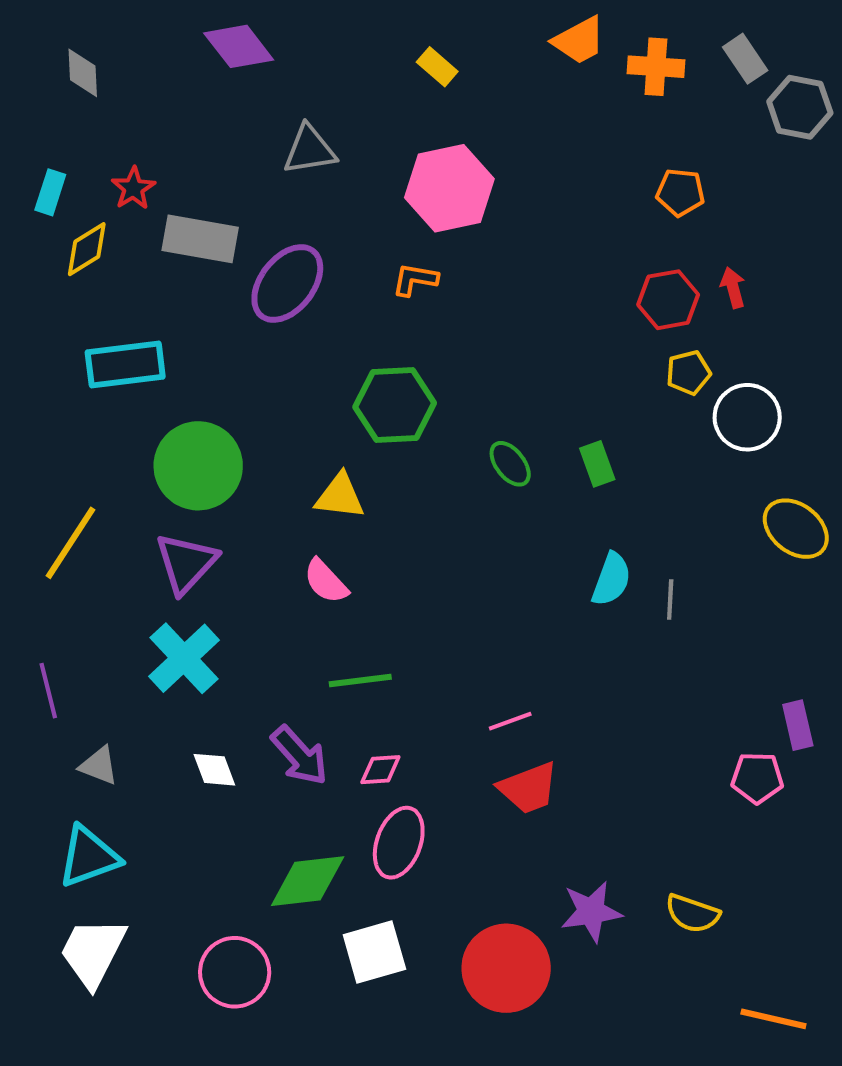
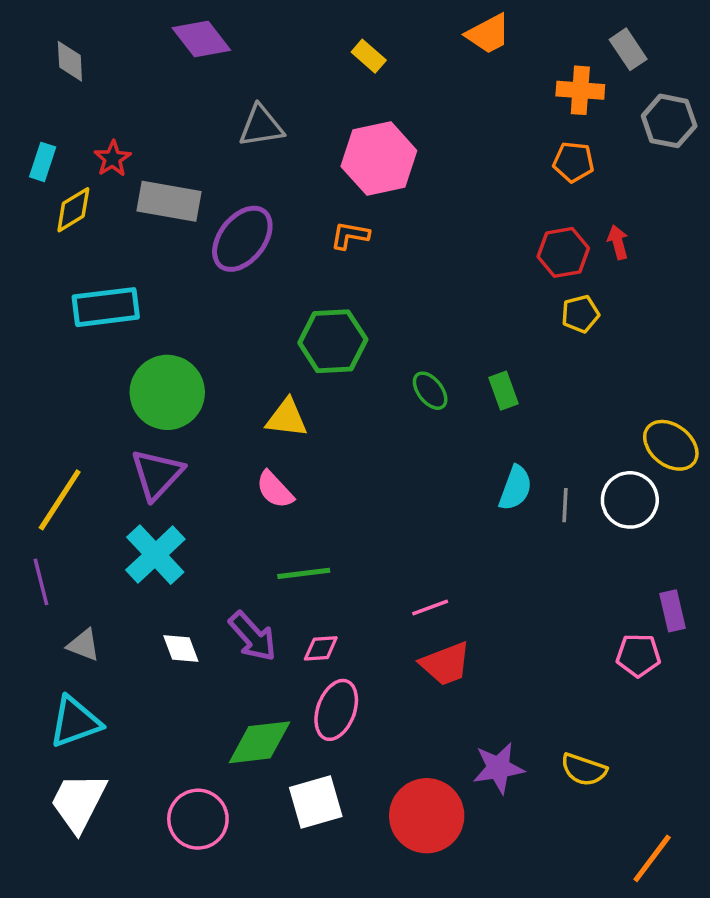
orange cross: (656, 67) -> (580, 90), moved
gray hexagon: (800, 107) -> (669, 121), moved
white circle: (747, 417) -> (630, 500), moved
yellow line: (71, 543) -> (60, 500), moved
orange line: (773, 1019) -> (652, 858), turned -66

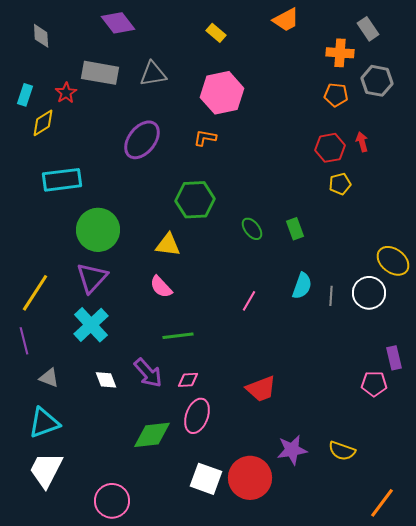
gray hexagon: (669, 121) -> (377, 81), moved
gray rectangle: (169, 201) -> (100, 73), moved
pink line: (430, 607) -> (249, 301), moved, turned -40
white square: (316, 802) -> (206, 479), moved, turned 36
pink circle: (198, 819) -> (112, 501), moved

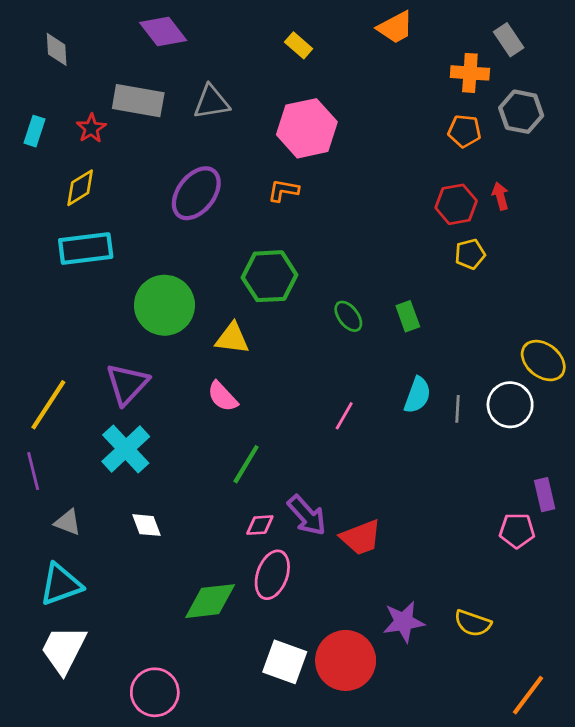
yellow diamond: (43, 123) -> (80, 188), moved
green circle: (98, 230) -> (164, 305), moved
green line: (178, 336) -> (246, 464), turned -52
purple arrow: (148, 373) -> (307, 515), moved

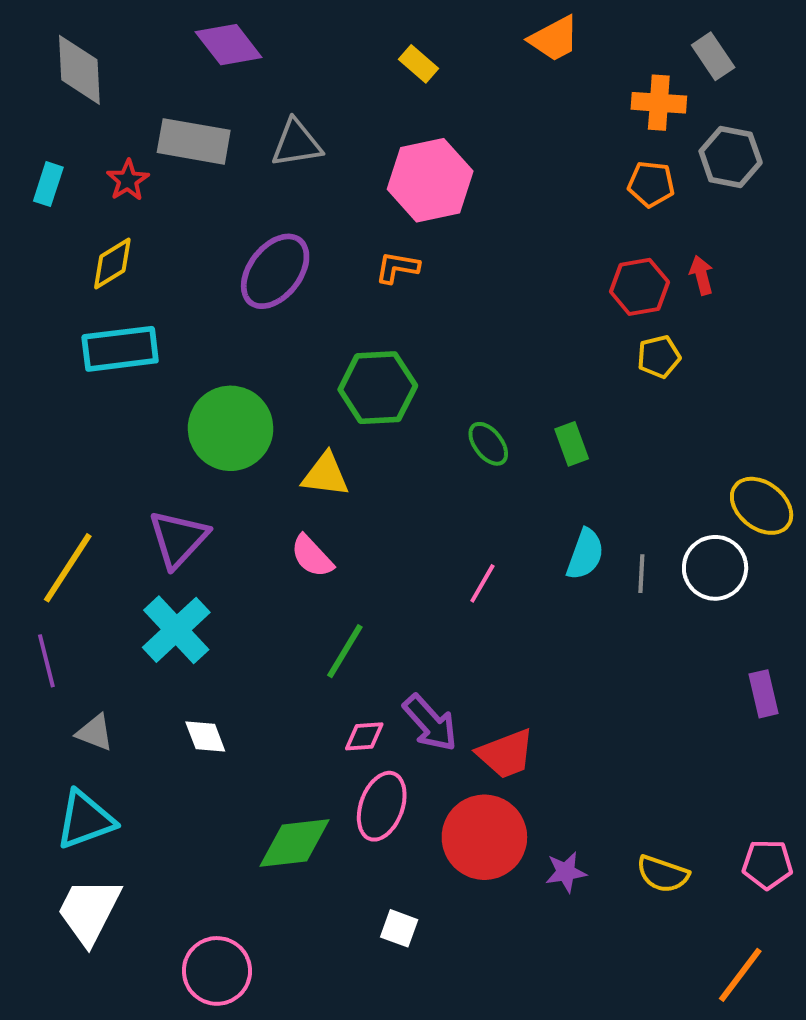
gray diamond: (57, 49) -> (79, 70), size x1.5
pink pentagon: (517, 531) -> (767, 864), moved
purple star: (404, 622) -> (566, 872), size x0.7
red circle: (346, 660) -> (484, 837), moved
white square: (285, 662) -> (399, 928), size x0.6

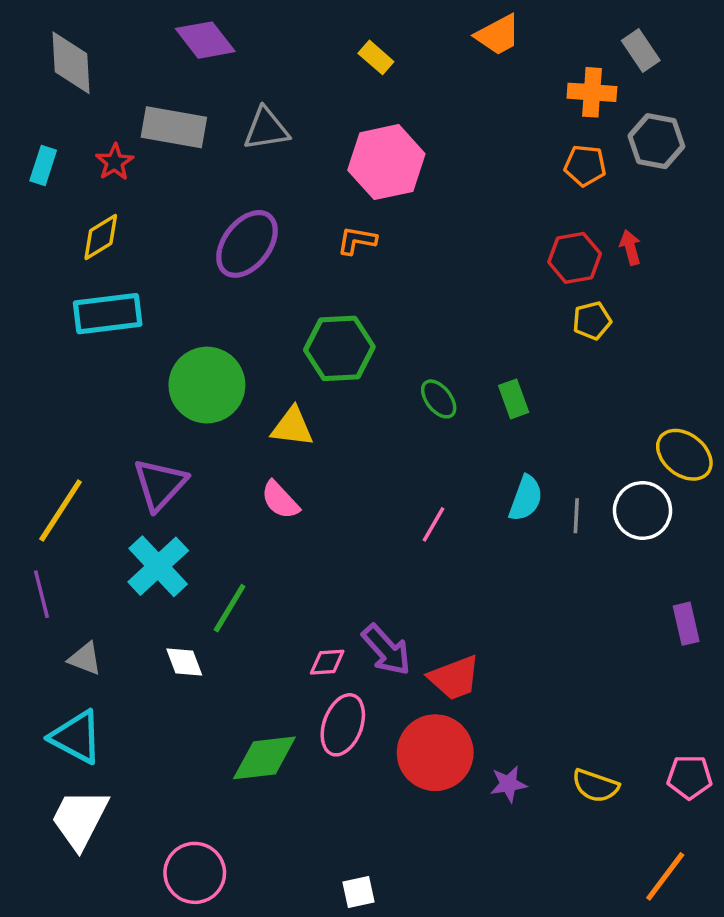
green line: (345, 651) -> (230, 608), moved
cyan triangle: (85, 820) -> (76, 737), turned 48
white square: (399, 928) -> (359, 892), moved, turned -32

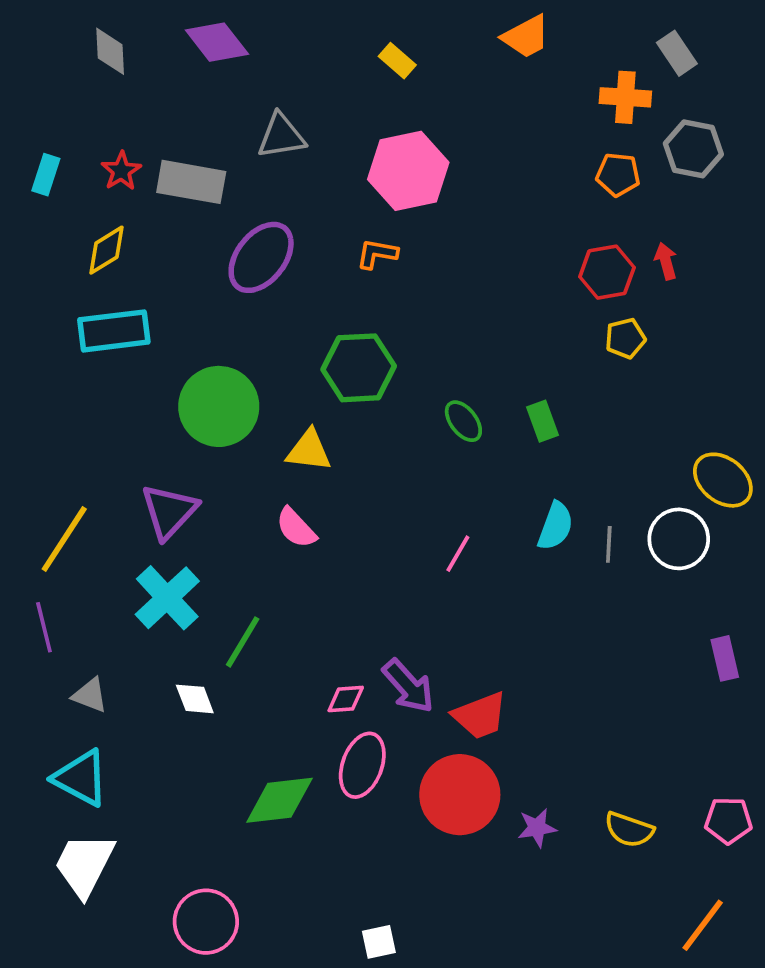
gray diamond: (71, 63) -> (110, 51), moved, size x0.7
gray rectangle: (174, 127) -> (191, 182), moved

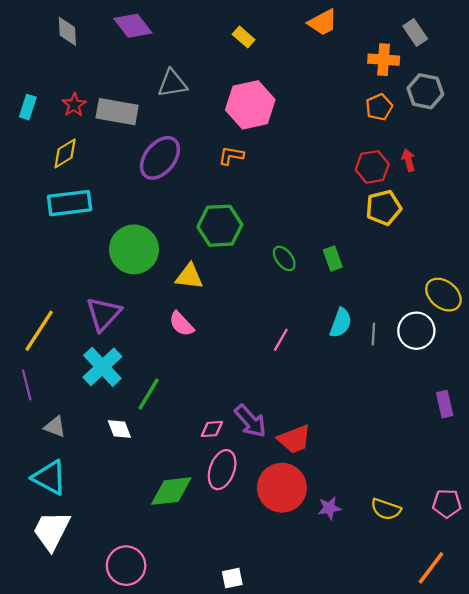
orange pentagon: (618, 175) -> (379, 107), turned -30
yellow pentagon: (625, 338) -> (384, 208), size x1.4

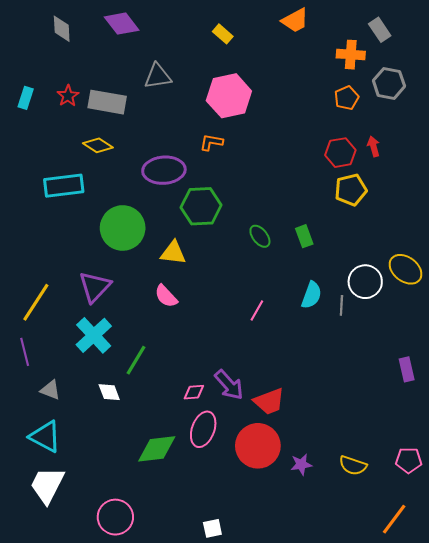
yellow diamond: (65, 153) -> (98, 145), moved, turned 64
purple ellipse: (160, 158) -> (164, 170), moved, turned 48
white circle: (416, 331) -> (365, 282), moved

